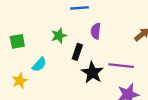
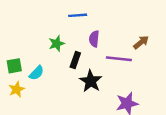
green square: (17, 41) -> (14, 66), moved
purple line: (121, 66) -> (119, 59), moved

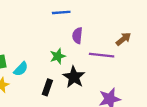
green star: (57, 43) -> (58, 56), moved
black rectangle: (75, 60) -> (47, 87), moved

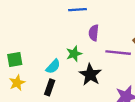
cyan semicircle: (21, 69) -> (53, 66), moved
black rectangle: (47, 87) -> (50, 87), moved

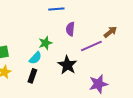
purple line: (118, 53) -> (91, 46), turned -30
green star: (74, 54) -> (45, 43), moved

